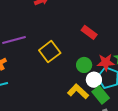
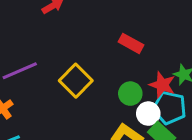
red star: (106, 62) -> (162, 85), turned 30

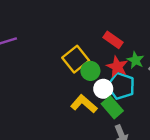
red rectangle: (131, 43) -> (113, 40), moved
yellow square: (76, 81) -> (76, 59), moved

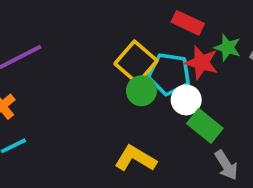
green circle: (90, 71) -> (141, 91), moved
cyan pentagon: (121, 86) -> (169, 74), moved
yellow L-shape: (84, 104) -> (135, 158), moved

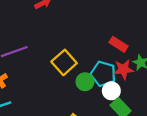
yellow square: (136, 62) -> (64, 62), moved
red star: (201, 63) -> (124, 69), turned -30

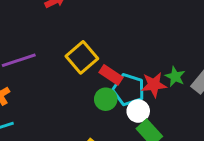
red rectangle: (118, 44) -> (111, 75), moved
yellow square: (64, 62) -> (82, 57), moved

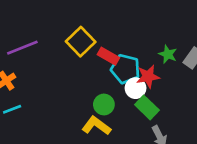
red star: (154, 85) -> (148, 76), moved
green circle: (106, 99) -> (104, 105), moved

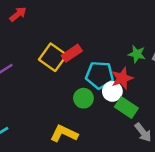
red rectangle: (108, 56) -> (72, 53), moved, turned -54
green circle: (104, 105) -> (83, 98), moved
yellow L-shape: (96, 126) -> (64, 134), moved

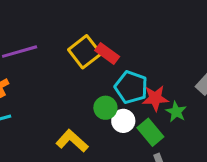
red rectangle: (72, 53) -> (107, 53), turned 54
green star: (137, 54) -> (176, 112), moved
white circle: (112, 91) -> (123, 121), moved

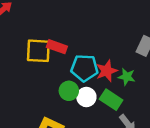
yellow square: (85, 52) -> (38, 51), turned -32

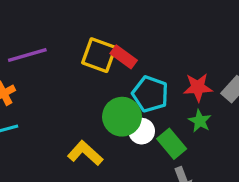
red star: (107, 71) -> (198, 87), moved
green circle: (69, 91) -> (122, 117), size x1.5

